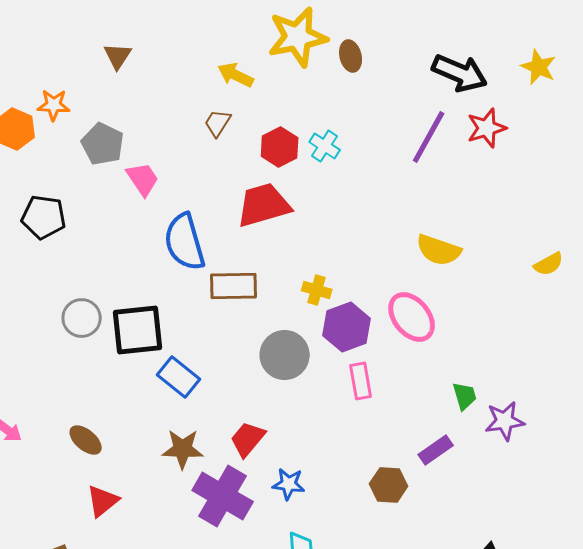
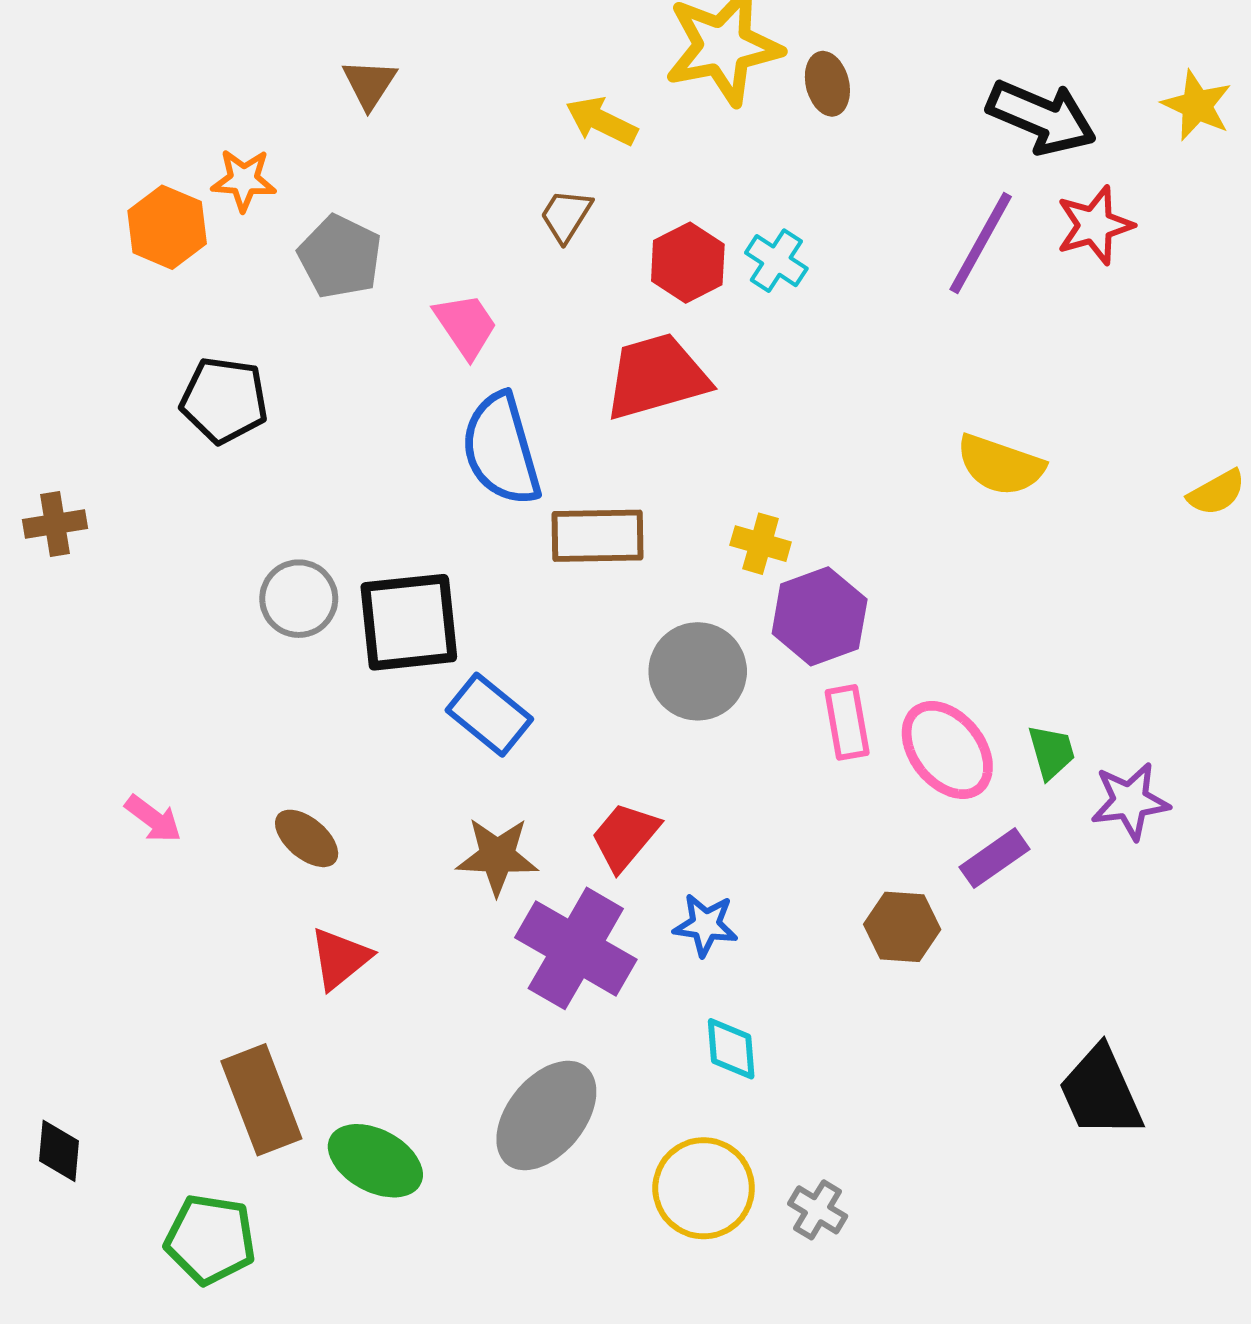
pink trapezoid: (143, 179) -> (466, 325), moved
pink ellipse: (412, 317) -> (947, 750), moved

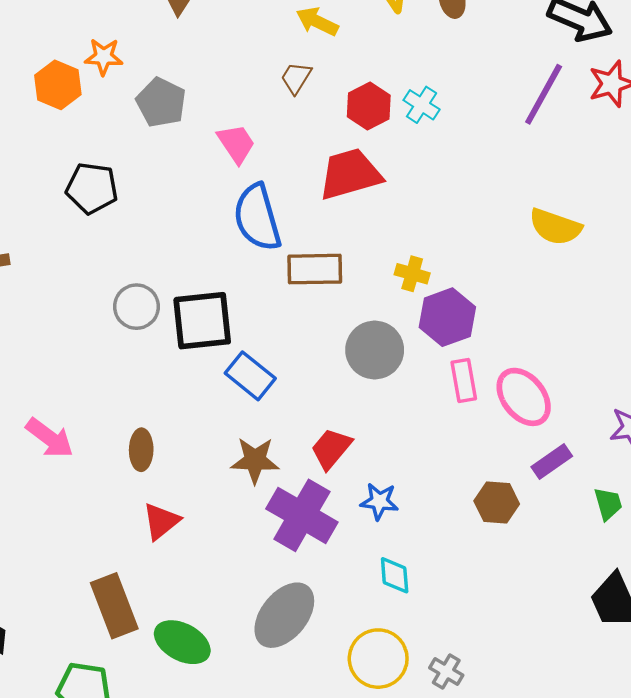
green trapezoid: (1051, 752) -> (608, 504), moved
pink arrow: (153, 819) -> (50, 438), size x1.4
brown ellipse: (307, 838) -> (141, 450), turned 51

